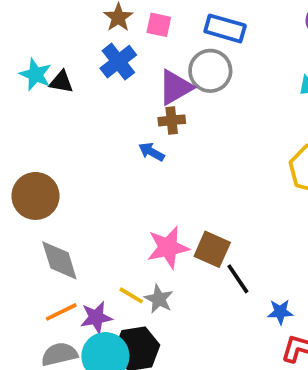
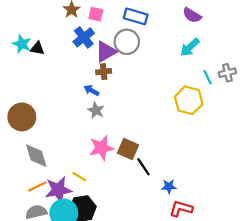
blue cross: (118, 62) -> (84, 37), moved
gray star: (159, 299) -> (96, 110), moved
purple star: (96, 317) -> (58, 190), size x1.4

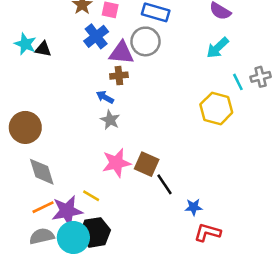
purple triangle: (106, 52) -> (121, 53), turned 35

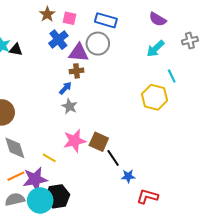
gray cross: (261, 77) -> (190, 41), moved
blue arrow: (105, 97) -> (65, 88), turned 104
yellow line: (91, 196) -> (49, 158), moved
blue star: (194, 207) -> (128, 176), moved

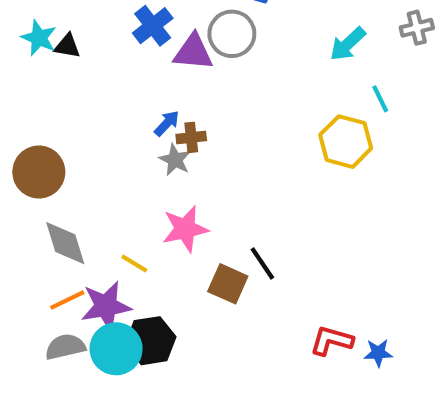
brown cross: (77, 71) -> (191, 137), moved
brown square: (99, 142) -> (228, 284), moved
blue star: (128, 176) -> (378, 353), moved

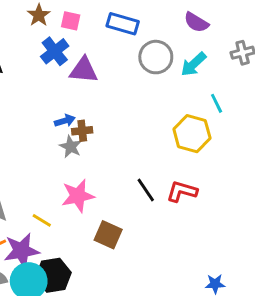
gray circle: (232, 34) -> (156, 57), moved
blue arrow: (167, 123) -> (65, 121), turned 30
black line: (262, 263) -> (146, 190), moved
red L-shape: (331, 341) -> (182, 191), moved

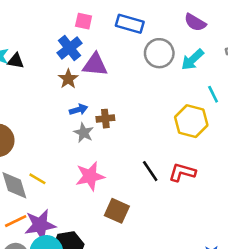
brown star: (39, 15) -> (68, 79), moved
brown cross: (82, 131) -> (105, 119), moved
yellow line: (42, 220) -> (37, 179), moved

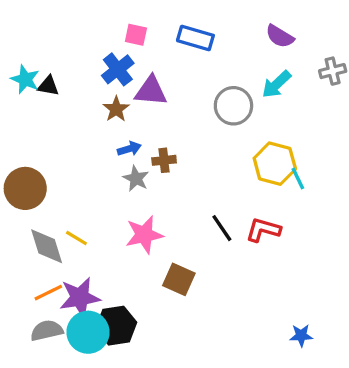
gray circle: (159, 53) -> (233, 106), moved
cyan line: (213, 94) -> (298, 178), moved

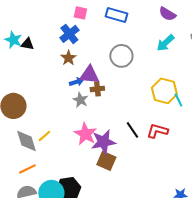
purple triangle: (151, 91) -> (89, 75), moved
gray circle: (233, 106) -> (121, 56), moved
pink star: (144, 235) -> (85, 134), turned -30
yellow line: (76, 238) -> (44, 136), turned -72
purple star: (80, 297) -> (103, 142), moved

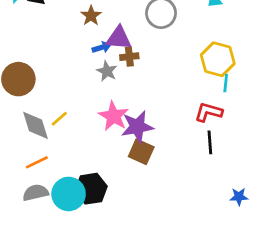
cyan line: (178, 100) -> (226, 83), moved, turned 32
black line: (132, 130) -> (210, 142), moved, turned 30

